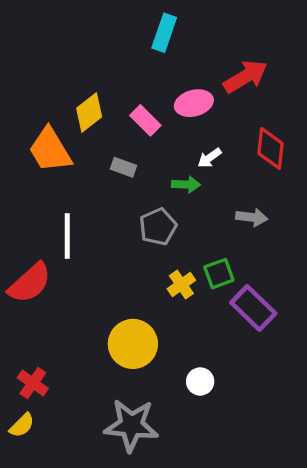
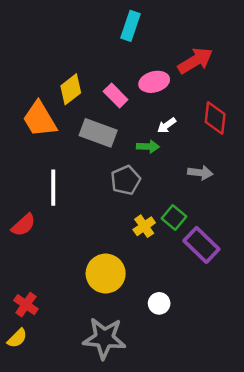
gray rectangle: (124, 167) -> (98, 133), size x1.8
green square: (219, 274) -> (174, 218), turned -30
red semicircle: (30, 283) -> (23, 225), size x0.7

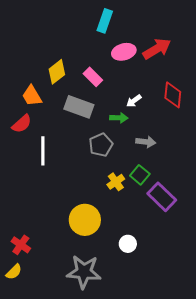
pink ellipse: (154, 82) -> (124, 52), moved
orange trapezoid: (40, 119) -> (32, 96), size x0.7
gray arrow: (200, 173) -> (146, 142), moved
red semicircle: (23, 225) -> (22, 124), moved

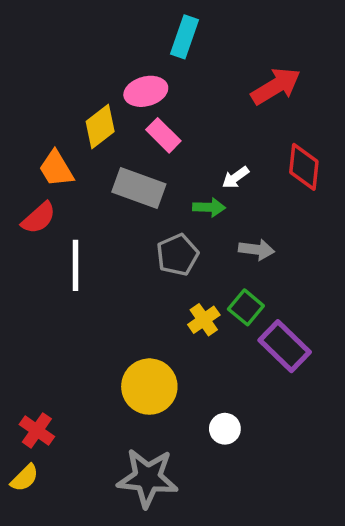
pink ellipse: (124, 52) -> (146, 91), moved

